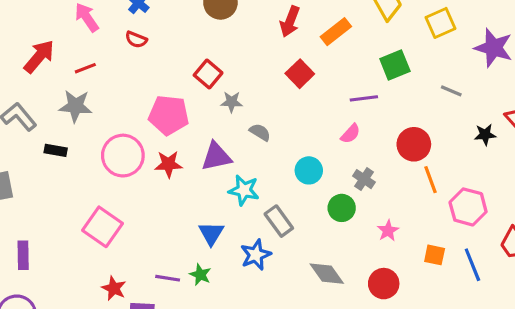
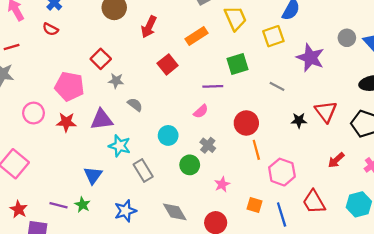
red arrow: (290, 21) -> (149, 27), moved
pink circle: (123, 156) -> (34, 113), size x0.7
blue star: (256, 255) -> (125, 211), moved

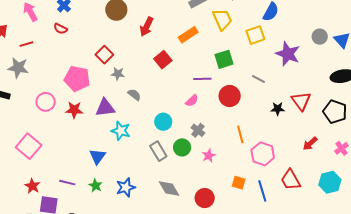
red circle: (246, 123) -> (230, 96), moved
gray rectangle: (143, 171) -> (158, 151), moved
pink star: (222, 184) -> (209, 156), moved
green star: (82, 205) -> (96, 186), moved

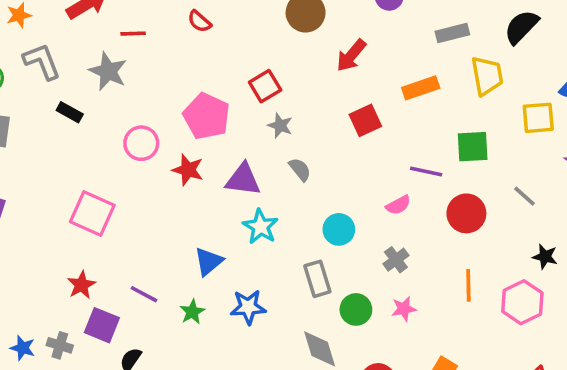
pink square: (29, 146) -> (92, 213), turned -30
green circle: (182, 147) -> (356, 309), moved
pink hexagon: (263, 154) -> (522, 302), moved
blue star: (126, 187) -> (248, 307), moved

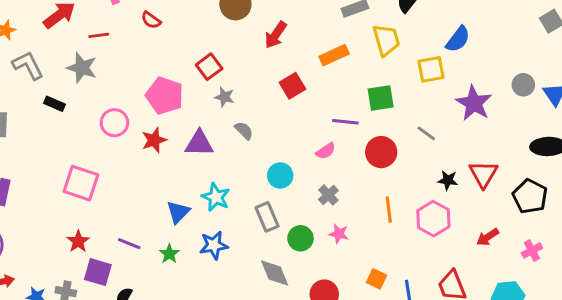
red star: (188, 170) -> (154, 140), turned -30
cyan star: (260, 227) -> (216, 197), moved
pink star: (404, 309) -> (339, 234), turned 30

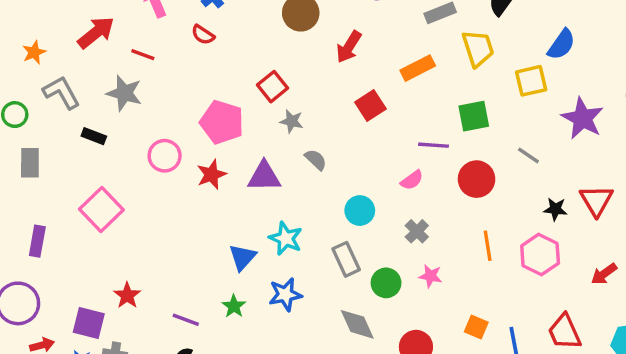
red line: (99, 35) -> (143, 55), turned 30
pink square: (81, 183) -> (101, 210), moved, turned 30
purple line: (129, 244) -> (186, 320), moved
purple square: (98, 272) -> (89, 323), moved

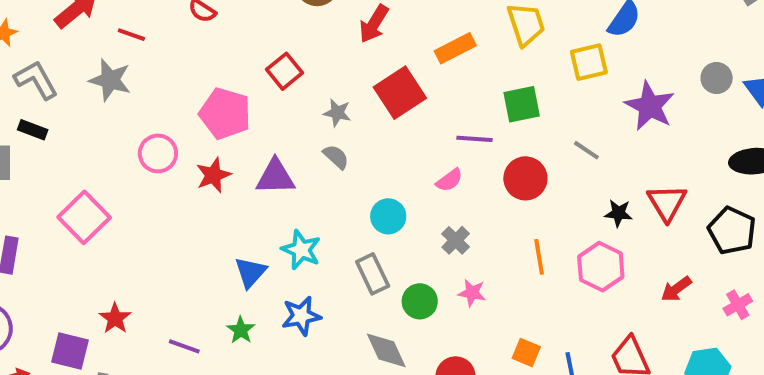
red square: (370, 105) -> (400, 93), size x1.4
gray star: (292, 121) -> (337, 113), moved
black rectangle: (94, 136) -> (33, 130), moved

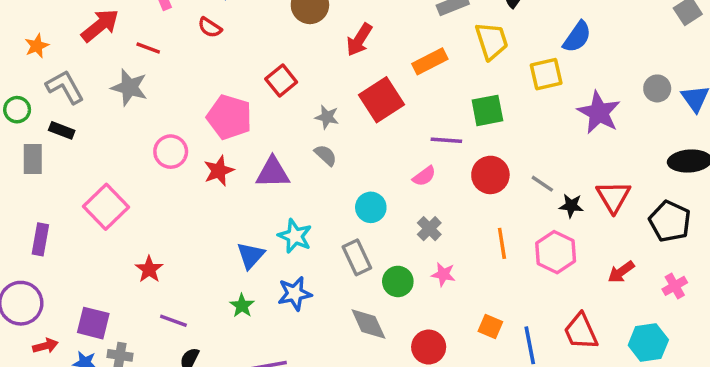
gray line: (586, 150) -> (542, 184), moved
red star: (115, 318) -> (149, 269), moved
purple line: (184, 346) -> (173, 321), moved

